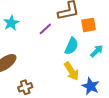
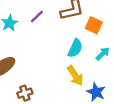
orange square: (89, 25) -> (94, 25), turned 35
purple line: (45, 29) -> (37, 16), moved

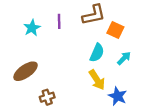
purple line: (37, 16) -> (59, 21), turned -48

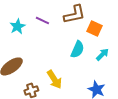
purple line: (59, 21) -> (42, 20), turned -64
yellow arrow: (97, 80) -> (54, 79), moved

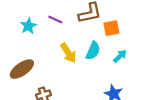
orange square: (94, 28) -> (111, 28), turned -35
yellow arrow: (54, 79) -> (68, 53), moved

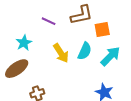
cyan star: (28, 26) -> (24, 43), moved
cyan arrow: (120, 56) -> (110, 56), size x1.5

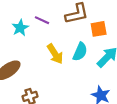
cyan star: (24, 43) -> (20, 28), moved

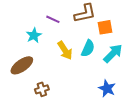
cyan star: (20, 28) -> (34, 35), moved

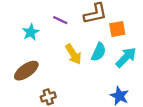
cyan star: (34, 35) -> (31, 32), moved

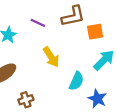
cyan semicircle: (99, 52) -> (76, 81), moved

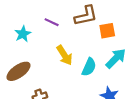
cyan semicircle: (76, 81) -> (89, 67), moved

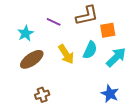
cyan semicircle: (89, 67) -> (90, 50), moved
brown ellipse: (19, 71) -> (32, 59), moved

